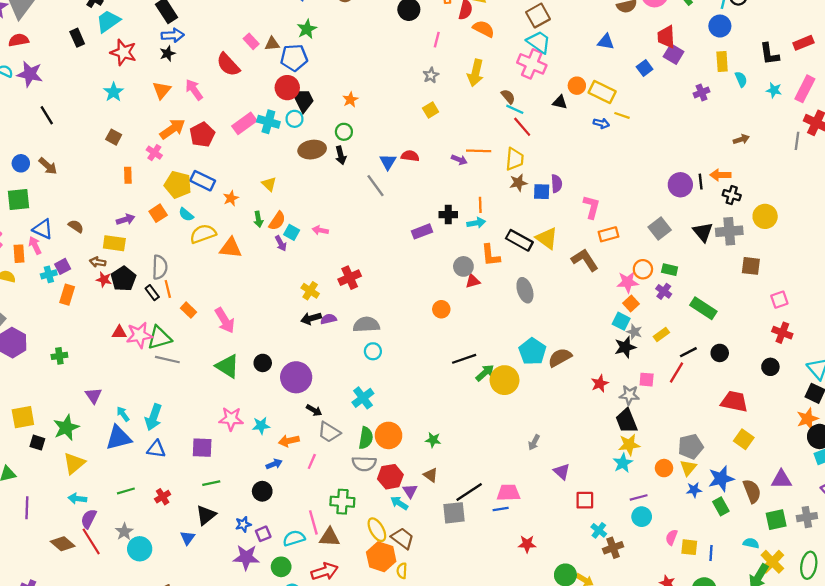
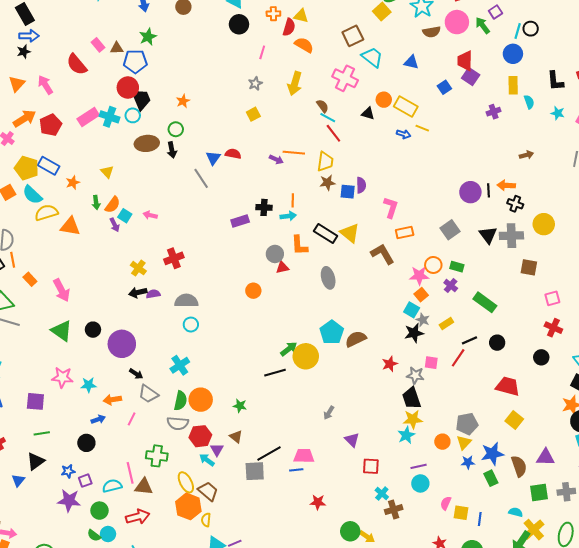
cyan trapezoid: (539, 42) -> (372, 57), moved
cyan semicircle: (186, 215) -> (32, 195), size x1.5
black line: (464, 359) -> (275, 373), moved

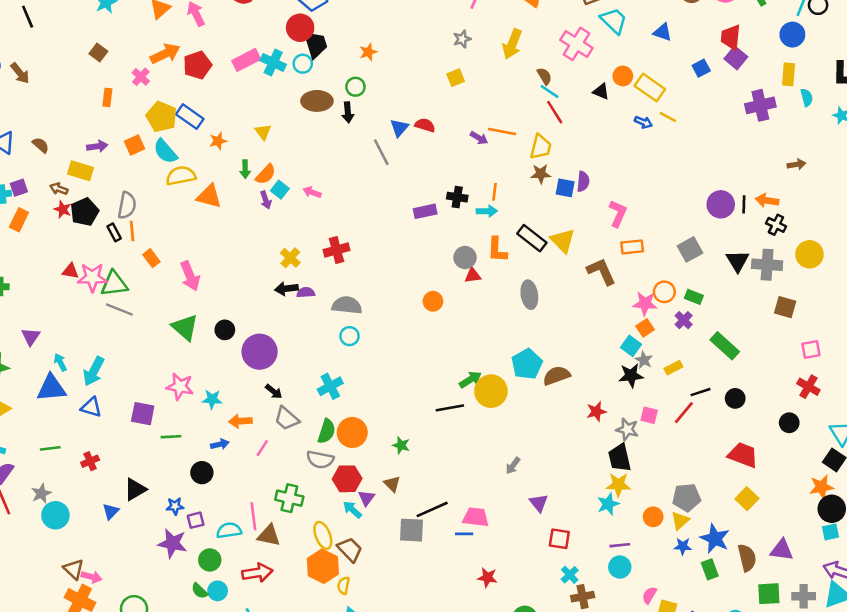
purple cross: (494, 112) -> (760, 105), size x1.6
green line: (42, 433) -> (171, 437), moved
blue star: (492, 454) -> (715, 539), turned 30

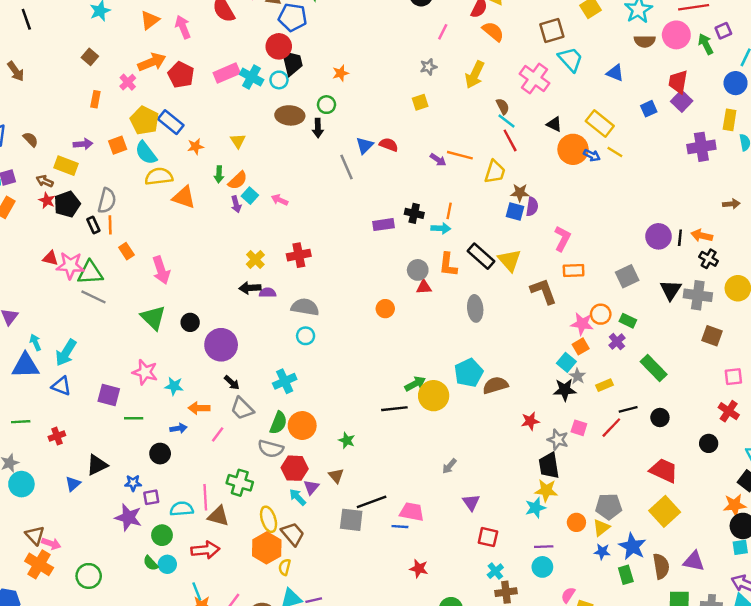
red pentagon: (197, 65) -> (181, 75), turned -30
orange circle: (623, 76) -> (573, 149), moved, size x1.6
brown star: (541, 174) -> (520, 193), moved
yellow square: (747, 499) -> (665, 511), size x1.4

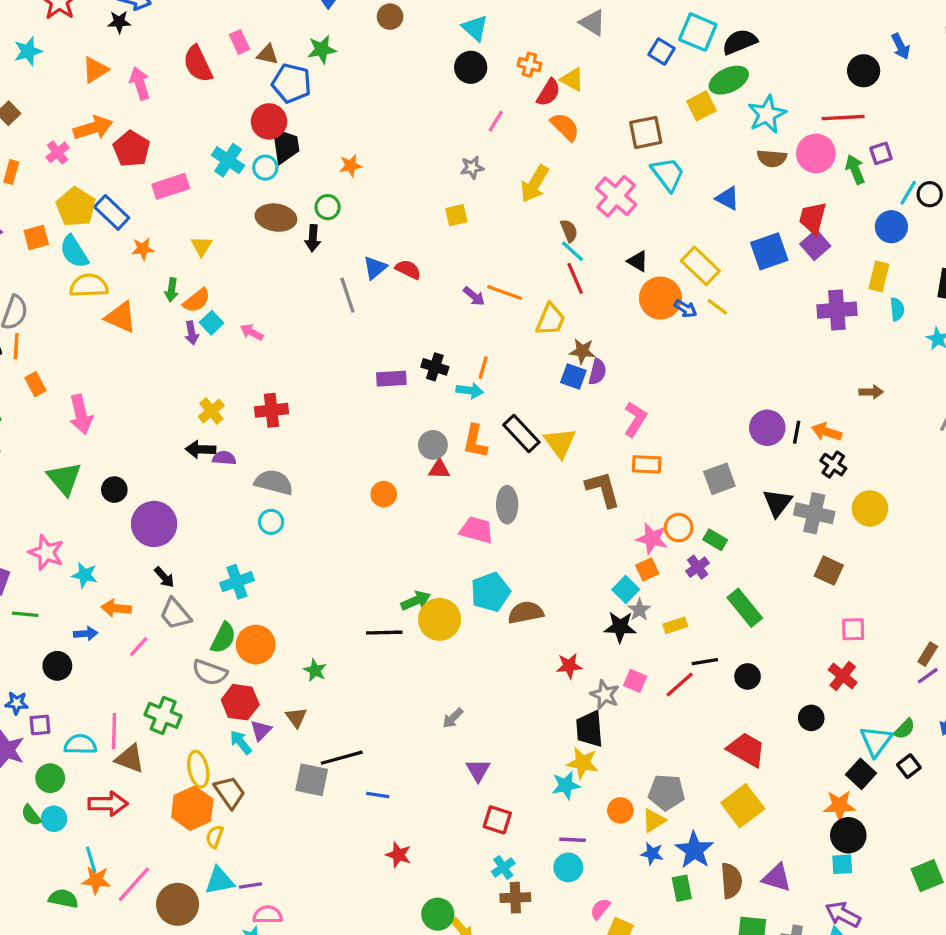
pink rectangle: (227, 73) -> (171, 186), moved
blue square: (649, 109) -> (769, 251), size x1.6
pink trapezoid: (412, 512) -> (477, 530), moved

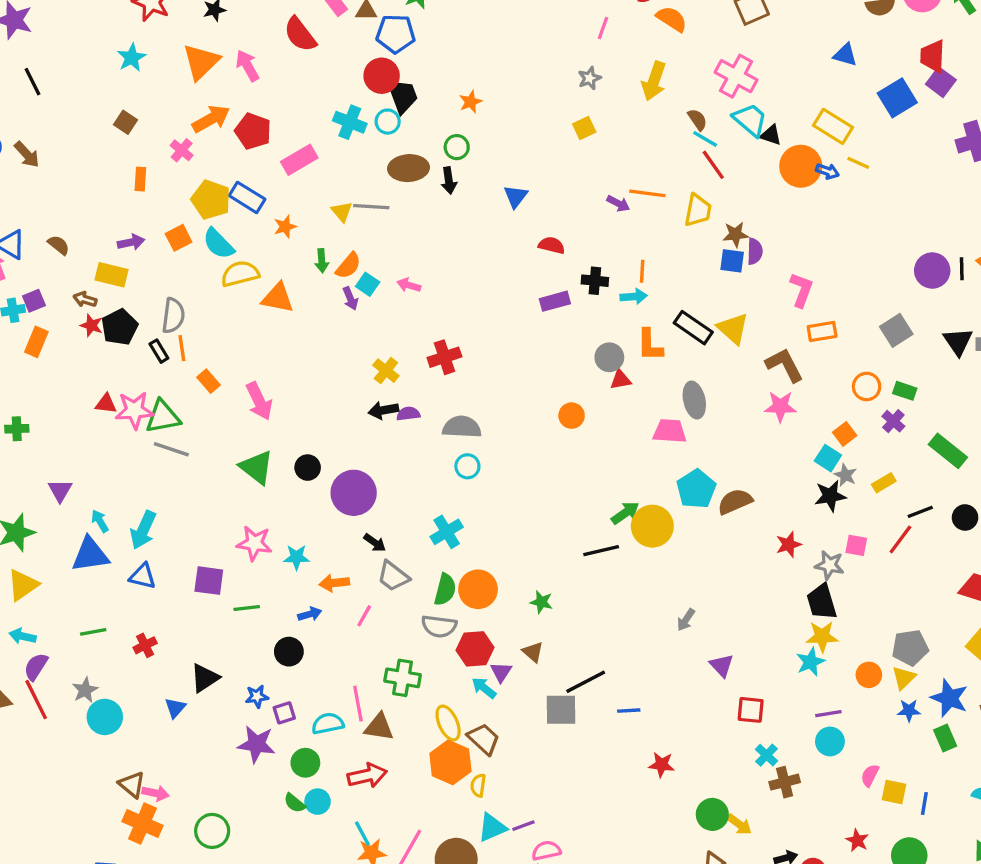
orange triangle: (95, 70) -> (201, 62), size x1.4
cyan trapezoid: (668, 174) -> (750, 120), moved
red semicircle: (408, 269) -> (552, 245), moved
gray line: (347, 295) -> (371, 207), moved, turned -56
pink star: (652, 538) -> (780, 406), moved

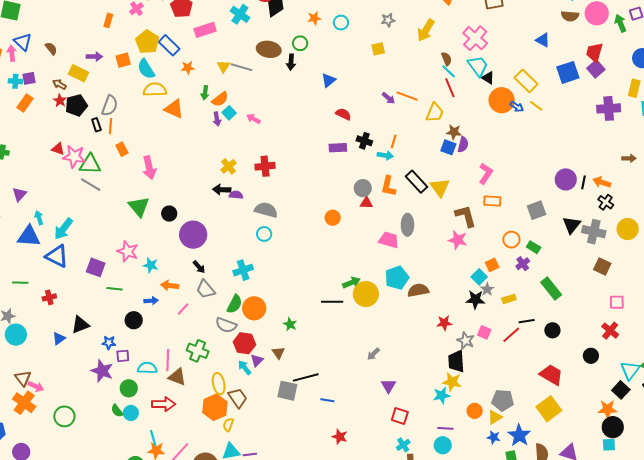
cyan circle: (388, 122) -> (341, 23), moved
blue triangle: (143, 576) -> (57, 256), size x1.4

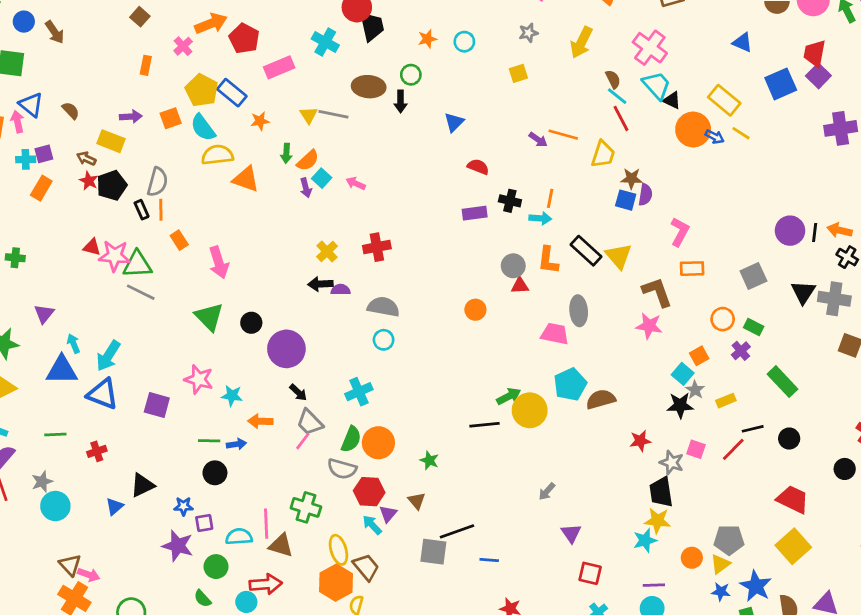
green line: (114, 289) -> (209, 441), moved
pink line: (183, 309) -> (303, 441), moved
cyan circle: (131, 413) -> (246, 602), moved

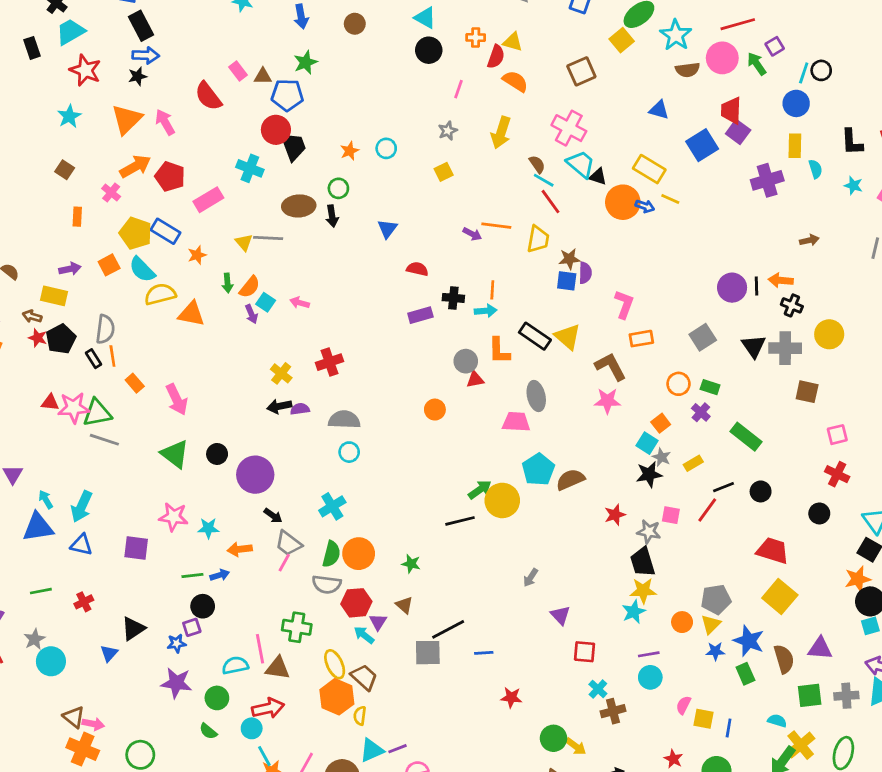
blue triangle: (103, 394) -> (81, 545), size x0.7
purple square: (204, 523) -> (192, 627), moved

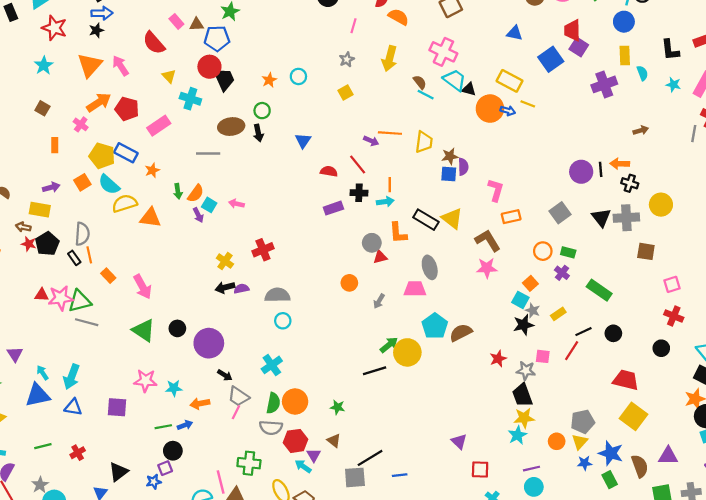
red line: (551, 202) -> (358, 164), moved
yellow triangle: (244, 242) -> (169, 76), moved
gray arrow: (531, 578) -> (379, 301), moved

